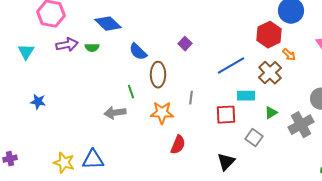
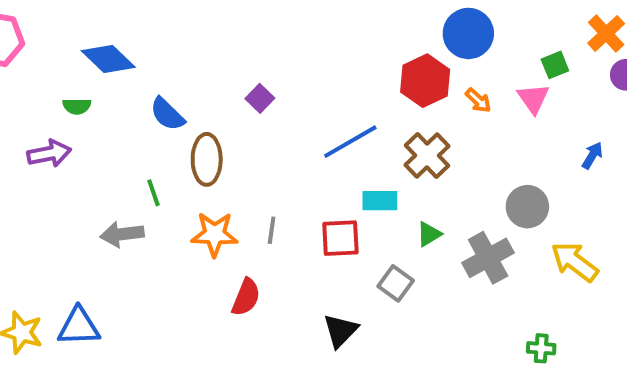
purple arrow: (67, 45) -> (49, 153), moved
orange arrow: (289, 55) -> (478, 100), moved
gray line: (191, 98) -> (272, 230), moved

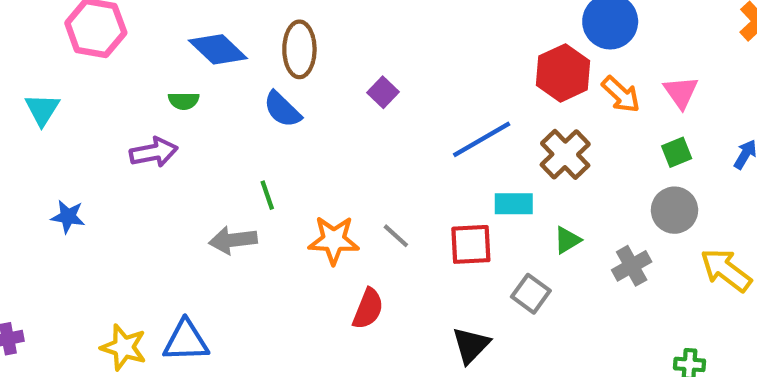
green square: (555, 65) -> (677, 152), moved
orange arrow: (478, 100) -> (621, 94), size x1.4
brown ellipse: (207, 159) -> (299, 49), moved
gray line: (272, 230) -> (396, 236), turned -56
gray cross: (488, 258) -> (632, 266), size x0.7

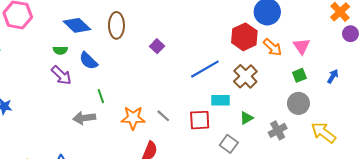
blue semicircle: (282, 109) -> (88, 61), moved
purple arrow: (154, 152) -> (61, 75), moved, turned 55

